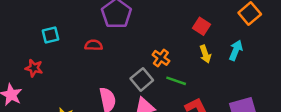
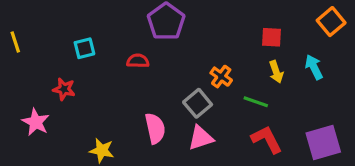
red square: (201, 26) -> (271, 37), turned -30
cyan arrow: (236, 50) -> (314, 67), turned -48
green line: (176, 81) -> (256, 102), moved

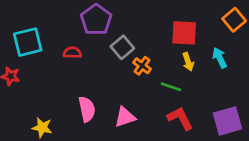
red square: (271, 37) -> (184, 33), size x1.5
cyan square: (84, 48) -> (28, 42), size x1.6
gray square: (198, 103) -> (122, 47), moved

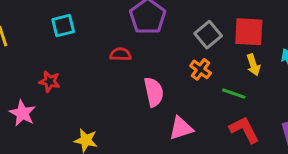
cyan square: (28, 42) -> (63, 26), moved, size x0.7
gray square: (122, 47) -> (208, 35), moved
pink semicircle: (87, 109) -> (154, 92), moved

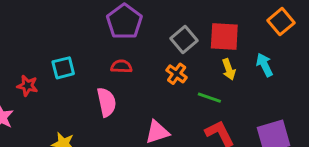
cyan square: (63, 26) -> (63, 68), moved
red semicircle: (121, 54) -> (121, 66), moved
pink semicircle: (154, 92) -> (106, 102), moved

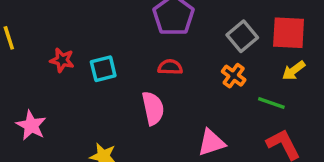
yellow arrow: (229, 69) -> (294, 70), turned 72
red star: (27, 86) -> (62, 60), moved

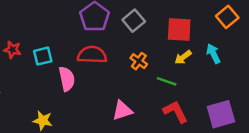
gray square: (242, 36) -> (134, 21), moved
red semicircle: (170, 67) -> (92, 55), size x1.6
pink semicircle: (153, 108) -> (67, 79), moved

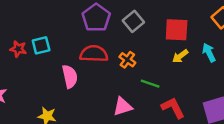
cyan square: (43, 56) -> (41, 45), moved
orange cross: (139, 61) -> (127, 60), moved
green line: (167, 81) -> (150, 84), moved

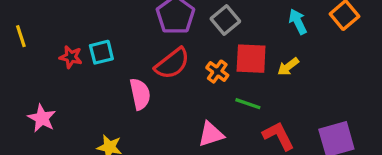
red square: (177, 30) -> (251, 59), moved
cyan arrow: (209, 53) -> (298, 22), moved
red semicircle: (94, 54) -> (172, 63), turned 140

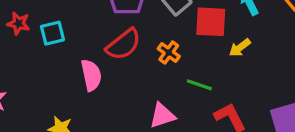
red star: (71, 57) -> (19, 23), moved
red square: (251, 59) -> (211, 22), moved

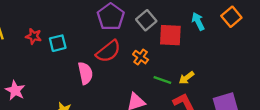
yellow arrow: (240, 48) -> (187, 78), moved

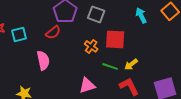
gray square: (146, 20) -> (96, 14), turned -30
red square: (170, 35) -> (115, 39), moved
red semicircle: (108, 51) -> (53, 32), moved, size x0.7

